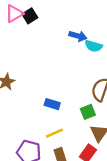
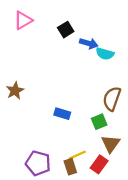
black square: (30, 16) -> (66, 30), moved
yellow line: (54, 133) -> (77, 155), moved

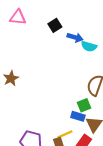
pink triangle: (23, 20) -> (18, 17), turned 36
blue rectangle: (62, 114) -> (78, 116), moved

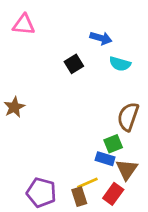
black square: (55, 25) -> (74, 64), moved
blue arrow: (75, 37) -> (101, 38), moved

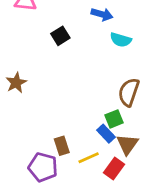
black square: (74, 64) -> (60, 36), moved
blue rectangle: (105, 159) -> (106, 134), turned 30
brown rectangle: (79, 197) -> (62, 146), moved

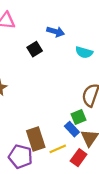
blue arrow: (102, 14) -> (56, 32), moved
brown rectangle: (62, 146) -> (36, 139), size x1.5

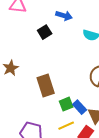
green square: (79, 117) -> (66, 104), moved
brown rectangle: (36, 139) -> (46, 86), moved

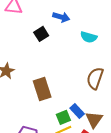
green square: (66, 104) -> (63, 117), moved

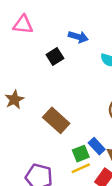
brown rectangle: (42, 89) -> (56, 120), turned -30

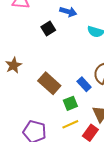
blue rectangle: (97, 146) -> (84, 84), moved
green square: (81, 154) -> (70, 103), moved

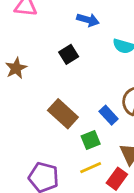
black square: (48, 29) -> (69, 54), moved
brown star: (14, 65) -> (16, 68), moved

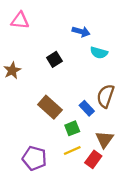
blue arrow: (88, 20) -> (81, 32), moved

